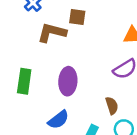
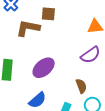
purple ellipse: (68, 81) -> (44, 68), turned 50

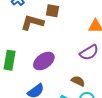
brown semicircle: (81, 86) -> (78, 81), turned -48

